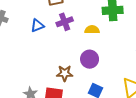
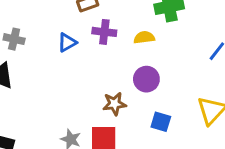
purple cross: (65, 22) -> (104, 32), turned 35

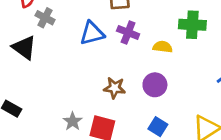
blue triangle: (67, 42) -> (92, 33), size x1.4
brown star: (114, 104) -> (115, 88), moved

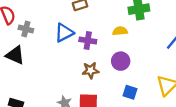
purple cross: (128, 32) -> (88, 40), moved

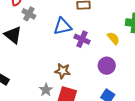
yellow semicircle: (120, 31) -> (113, 38), turned 40
brown star: (91, 70) -> (63, 71), moved

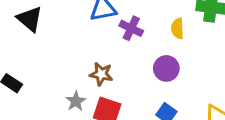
yellow semicircle: (113, 38) -> (177, 28), turned -144

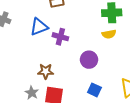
yellow semicircle: (177, 28) -> (109, 34), moved, turned -88

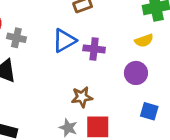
yellow semicircle: (109, 34) -> (144, 41), moved

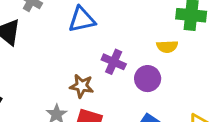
purple cross: (94, 49) -> (114, 62), moved

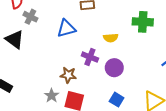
yellow semicircle: (167, 47) -> (111, 38), moved

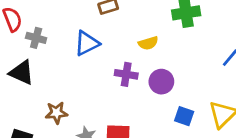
brown star: (68, 75) -> (56, 113), moved
blue square: (117, 100) -> (184, 116), moved

